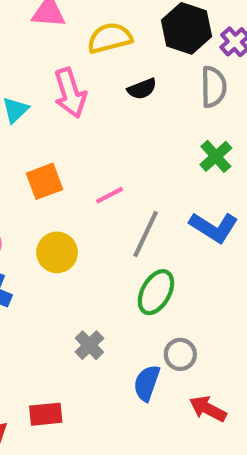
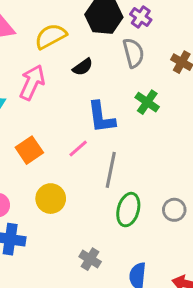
pink arrow: (70, 93) -> (32, 82), turned -124
blue L-shape: (214, 227) -> (101, 117), moved, turned 64
gray circle: (180, 354) -> (174, 210), moved

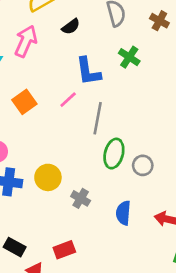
yellow circle: (51, 199) -> (48, 177), moved
gray circle: (174, 210) -> (143, 165), moved

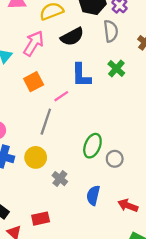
black semicircle: (71, 27) -> (72, 37), size x1.5
orange square: (24, 102) -> (34, 82), moved
gray line: (98, 118) -> (46, 122), moved

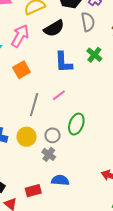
pink line: (61, 96) -> (59, 95), moved
gray circle: (115, 159) -> (52, 135), moved
blue semicircle: (93, 195) -> (60, 180), moved, turned 84

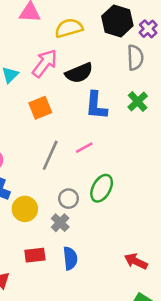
black semicircle: (54, 28) -> (79, 73), moved
yellow circle: (27, 137) -> (25, 209), moved
blue semicircle: (60, 180) -> (70, 258), turned 72
red rectangle: (33, 191) -> (35, 255), moved

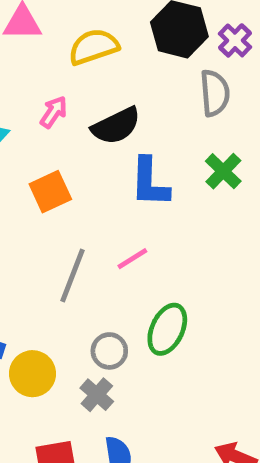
pink arrow: (45, 63) -> (54, 112), size x0.6

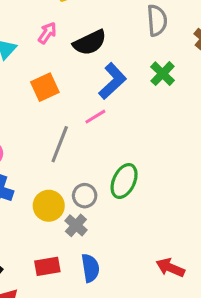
blue L-shape: (150, 182) -> (112, 81), turned -135
pink line: (132, 259) -> (95, 117), moved
yellow circle: (33, 374) -> (49, 206), moved

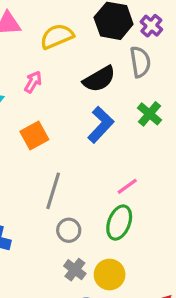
black semicircle: (90, 43) -> (99, 79), moved
pink line: (95, 117) -> (127, 186), moved
gray circle: (85, 196) -> (69, 230), moved
yellow circle: (49, 206) -> (110, 275), moved

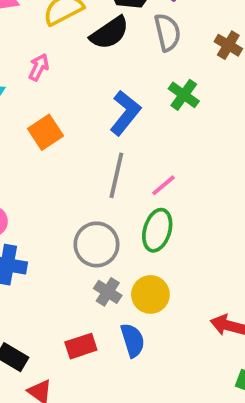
black semicircle: (99, 79) -> (110, 33), moved
gray line: (53, 191) -> (116, 175), moved
gray circle: (69, 230) -> (96, 244), size x1.5

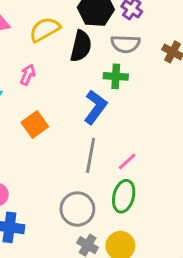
gray semicircle: (167, 32) -> (125, 44), turned 108
black semicircle: (110, 33) -> (81, 46), turned -40
green cross: (184, 95) -> (116, 76), moved, turned -30

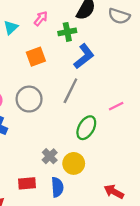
green cross: (116, 76) -> (67, 32), moved, turned -30
pink line: (127, 162) -> (116, 106), moved
gray circle: (77, 209) -> (29, 99), moved

